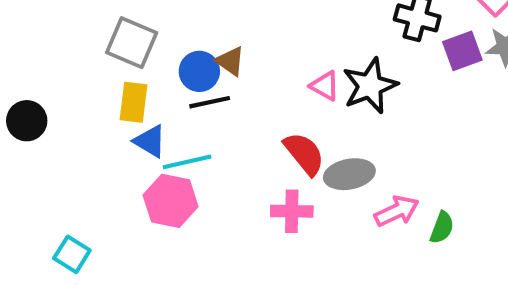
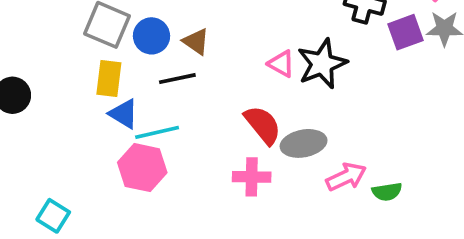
blue circle: (199, 71) -> (151, 36), moved
green semicircle: (442, 228) -> (387, 192), turned 60

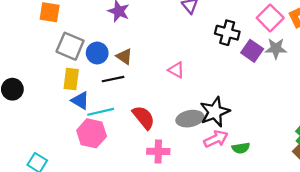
purple square: (405, 32) -> (252, 51), turned -35
black star: (322, 64) -> (215, 112), moved
red semicircle: (263, 125) -> (144, 117), moved
pink cross: (252, 177) -> (158, 151), moved

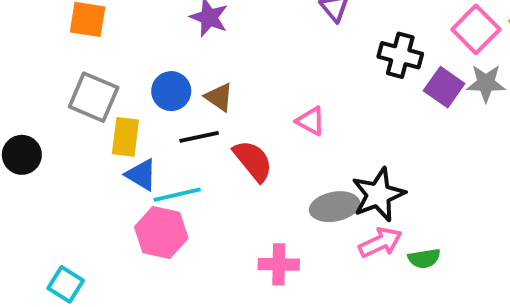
gray square: (70, 46) -> (94, 97), moved
red semicircle: (144, 117) -> (253, 161), moved

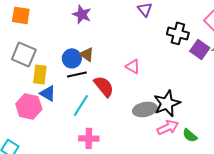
blue circle: (171, 91) -> (72, 58), moved
cyan line: (177, 195) -> (81, 105), moved, turned -45
pink hexagon: (161, 233) -> (29, 106), moved
green semicircle: (424, 258) -> (190, 135), turned 49
pink cross: (279, 264) -> (89, 138), moved

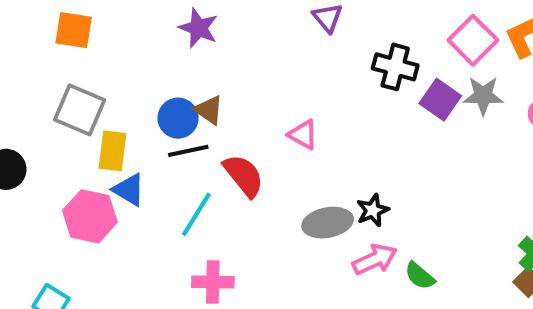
black star: (167, 103) -> (373, 210), size x0.6

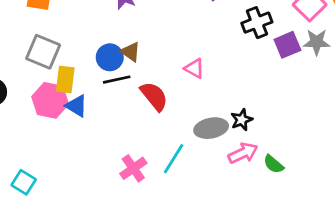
black cross: (395, 67) -> (257, 23), turned -36
purple square: (440, 100) -> (287, 45), turned 32
cyan line: (196, 214) -> (174, 159), moved
pink hexagon: (90, 216) -> (50, 100), moved
pink cross: (213, 282) -> (133, 168), turned -36

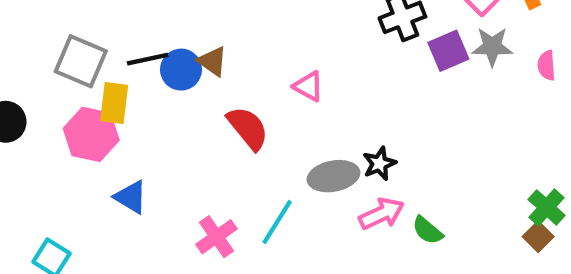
black line: (117, 80) -> (148, 59), moved
blue triangle: (76, 106) -> (131, 197), moved

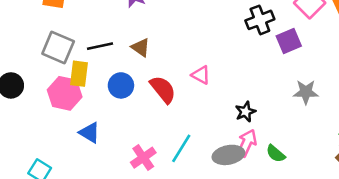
gray star: (492, 47) -> (306, 92), moved
blue circle: (181, 70) -> (121, 85), moved
pink triangle: (308, 86) -> (201, 75), moved
gray ellipse: (333, 176) -> (228, 155), moved
pink arrow: (382, 214) -> (247, 143), turned -40

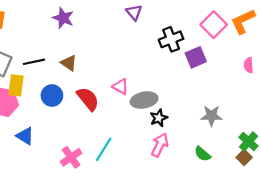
gray star: (306, 92) -> (211, 116), moved
green semicircle: (276, 154) -> (202, 154), moved
gray ellipse: (228, 155) -> (144, 100), moved

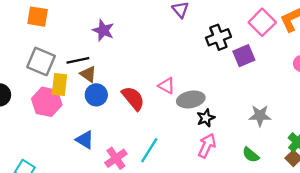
purple star: (63, 18) -> (103, 30), moved
brown triangle: (69, 63) -> (88, 74), moved
blue triangle: (25, 136) -> (85, 140), moved

